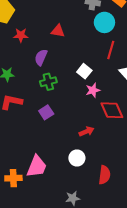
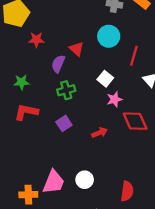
cyan circle: (104, 22) -> (109, 36), moved
red triangle: (58, 31) -> (77, 49), moved, turned 32
red arrow: (86, 132) -> (100, 133), moved
white circle: (77, 158) -> (85, 180), moved

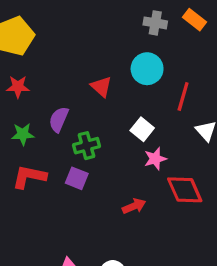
red star: (36, 40) -> (18, 87), moved
purple semicircle: (58, 64) -> (59, 119), moved
purple square: (64, 123) -> (77, 178), moved, turned -35

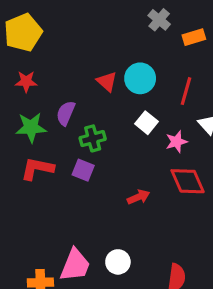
orange rectangle: (195, 20) -> (194, 37), moved, turned -55
gray cross: (155, 23) -> (159, 20), turned 30
cyan circle: (147, 69) -> (140, 78), moved
green star: (23, 134) -> (31, 127), size x1.4
pink star: (155, 159) -> (176, 142), moved

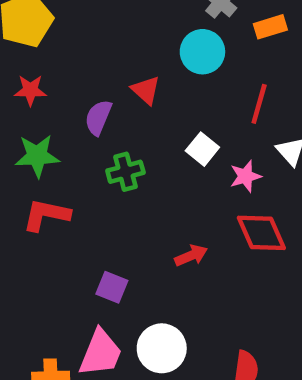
cyan circle: (140, 78) -> (202, 52), moved
purple semicircle: (66, 113) -> (98, 117), moved
purple square: (83, 170) -> (112, 287), moved
white circle: (118, 262) -> (162, 348), size x1.4

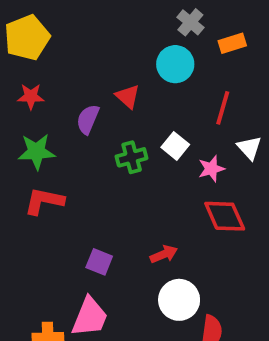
green cross: (125, 172) -> (132, 157), moved
red arrow: (191, 256) -> (164, 254), moved
white circle: (162, 348) -> (179, 300), moved

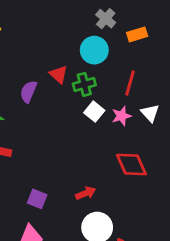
green cross: (132, 157) -> (84, 84), moved
pink star: (211, 169) -> (121, 116), moved

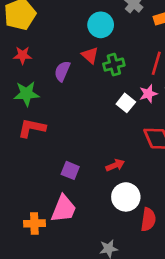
cyan circle: (94, 50) -> (101, 25), moved
white square: (94, 112) -> (126, 103), moved

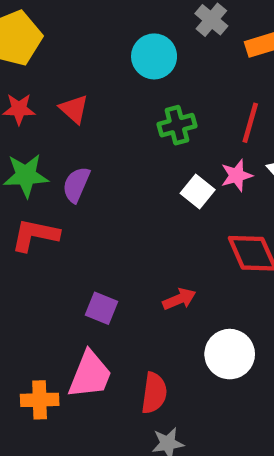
red triangle: (90, 55) -> (74, 109), moved
purple semicircle: (62, 71) -> (76, 185), moved
white circle: (126, 197) -> (230, 354), moved
red semicircle: (148, 219) -> (154, 393), moved

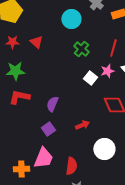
green cross: (177, 125) -> (81, 49), turned -35
purple semicircle: (76, 185) -> (52, 104), moved
purple square: (101, 308) -> (48, 129), turned 32

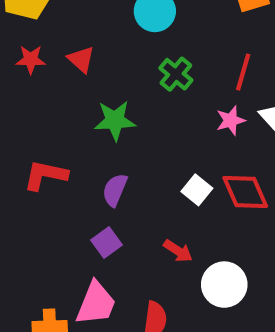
green star: (15, 71) -> (115, 120), moved
white square: (90, 78) -> (197, 190), moved
red arrow: (82, 125) -> (178, 251), moved, turned 56

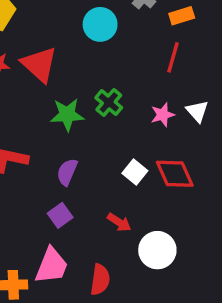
red triangle: (81, 59) -> (39, 64), size x1.6
red line: (243, 72) -> (173, 57), moved
green cross: (176, 74) -> (109, 103), moved

